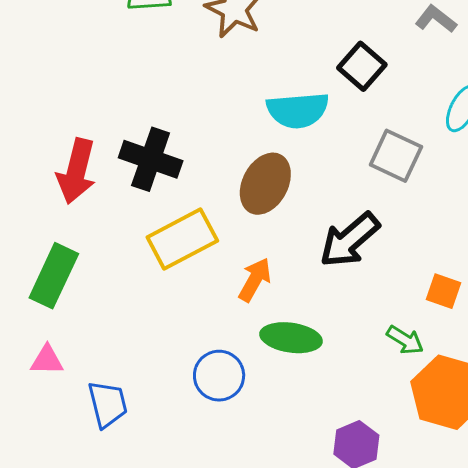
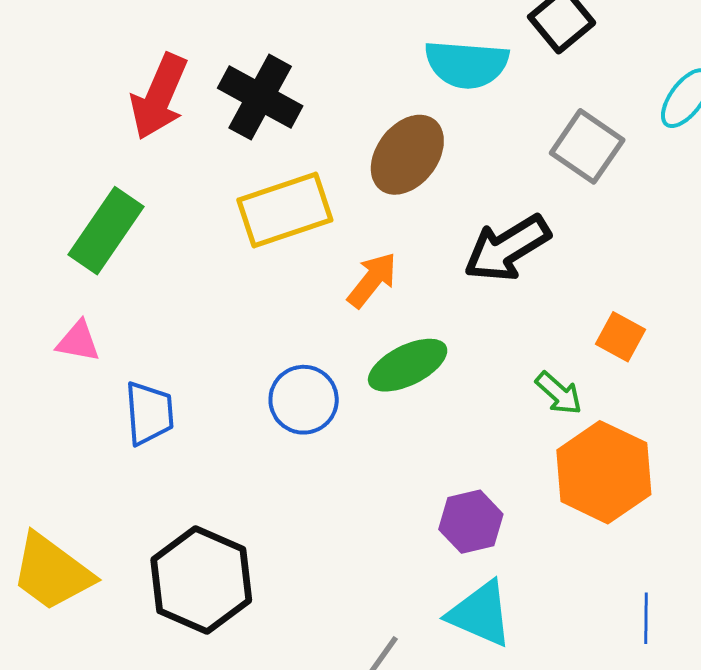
green ellipse: (291, 338) -> (408, 365), turned -44

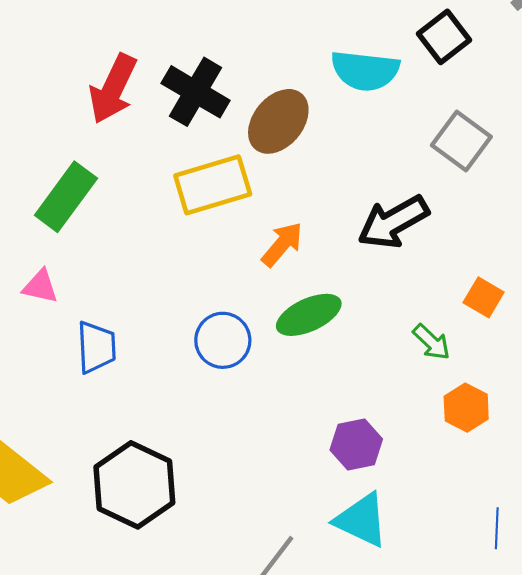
brown ellipse: (407, 155) -> (278, 121), moved
orange hexagon: (604, 472) -> (466, 408), size x0.6

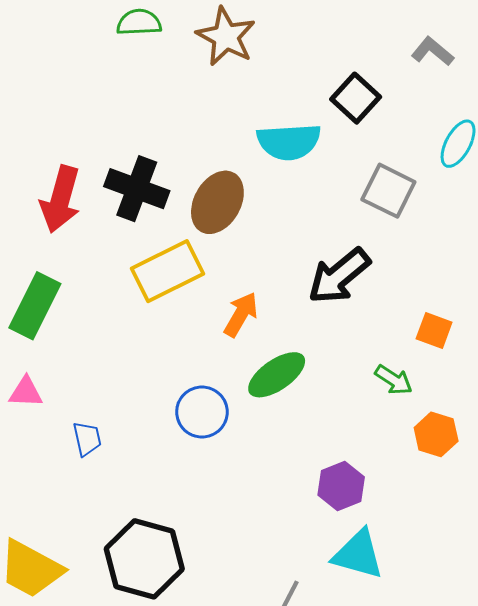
blue trapezoid: (96, 347) -> (87, 439), size x0.7

